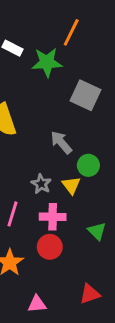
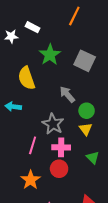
green star: (47, 62) -> (50, 55), moved, turned -30
gray star: (41, 184) -> (53, 124), size x1.5
yellow triangle: (71, 185) -> (86, 129), moved

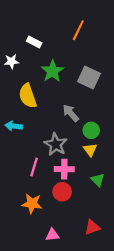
white star: (11, 36) -> (11, 61), moved
orange star: (31, 180) -> (32, 204), turned -30

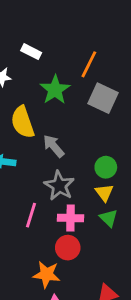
orange line: (78, 30) -> (89, 64), moved
gray arrow: (71, 113) -> (54, 146), moved
green triangle: (98, 180) -> (109, 218), moved
orange star: (32, 204) -> (47, 274), moved

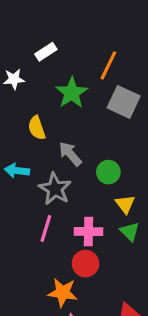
white rectangle: (31, 52) -> (46, 52), turned -60
yellow semicircle: (23, 122) -> (37, 128), size x0.7
green circle: (106, 167) -> (108, 172), moved
gray star: (59, 186) -> (55, 189), moved

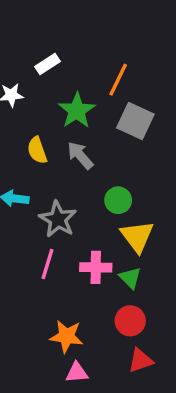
gray arrow: (70, 154) -> (80, 155), moved
yellow triangle: (125, 204) -> (137, 236), size x1.5
green triangle: (130, 232) -> (130, 278), moved
red circle: (85, 264) -> (130, 321), moved

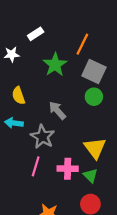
yellow semicircle: (37, 150) -> (18, 96), moved
gray arrow: (80, 155) -> (57, 110), moved
green circle: (118, 200) -> (94, 97), moved

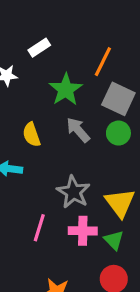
yellow semicircle: (18, 96) -> (32, 135), moved
gray arrow: (57, 110) -> (78, 130), moved
gray star: (42, 137) -> (73, 192), moved

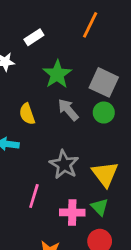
orange line: (103, 62) -> (90, 25), moved
pink cross: (83, 231) -> (72, 212), moved

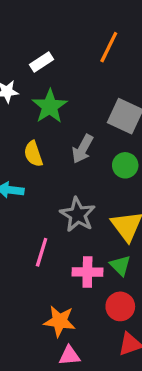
green star: (57, 74) -> (50, 106), moved
gray arrow: (68, 110) -> (83, 149), turned -110
green circle: (104, 113) -> (125, 165), moved

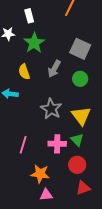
white rectangle: (42, 62) -> (29, 16), turned -72
pink line: (42, 252) -> (23, 145), moved

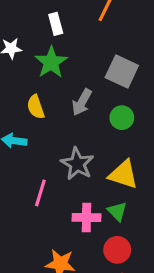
white rectangle: (29, 16) -> (56, 24), moved
yellow triangle: (81, 116) -> (123, 175), turned -35
pink line: (23, 145) -> (40, 193), moved

